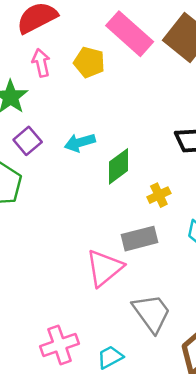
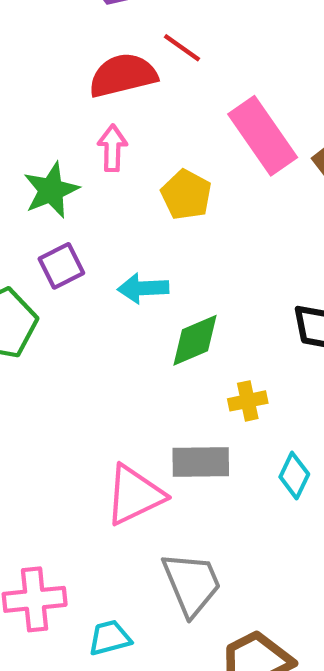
yellow pentagon: (89, 62) -> (186, 195), moved

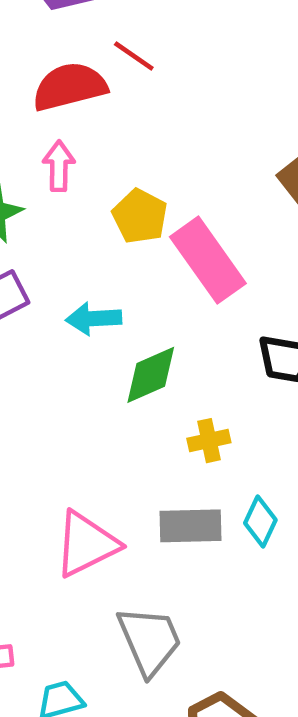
pink rectangle: (263, 136) -> (208, 260), moved
gray rectangle: (201, 462) -> (190, 526), moved

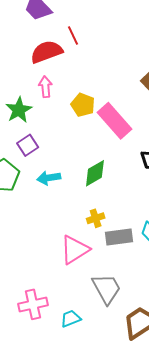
red line: (134, 56) -> (73, 36), turned 36
cyan arrow: (94, 319) -> (49, 178), moved
yellow cross: (209, 441) -> (96, 218), moved

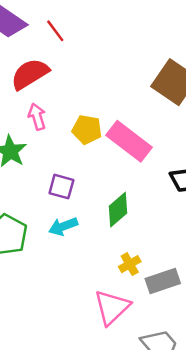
red line: (73, 36) -> (55, 31), moved
purple square: (28, 145) -> (61, 187), moved, turned -30

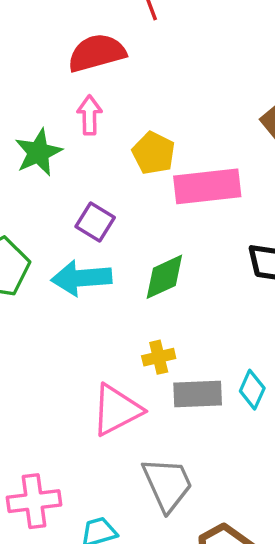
pink rectangle: (129, 141) -> (207, 186), turned -60
cyan arrow: (63, 226) -> (81, 278), size x1.4

